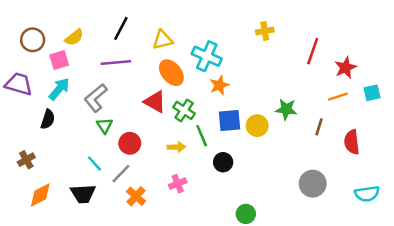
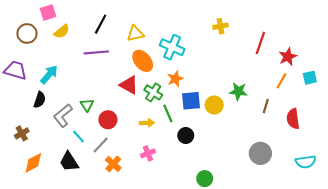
pink square: (59, 60) -> (48, 12), moved
orange star: (219, 85) -> (175, 79), moved
orange line: (338, 97) -> (281, 81), turned -42
gray L-shape: (96, 98) -> (63, 116), moved
black trapezoid: (83, 194) -> (69, 162), turned 60

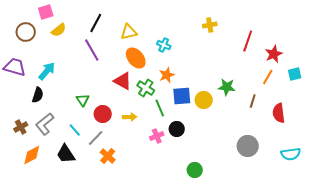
cyan cross: (172, 47) -> (164, 45), size x0.6
purple line: (96, 52) -> (92, 50), turned 65
gray L-shape: (63, 116) -> (45, 124), moved
yellow arrow: (147, 123) -> (130, 117), moved
pink cross: (148, 153) -> (157, 136), moved

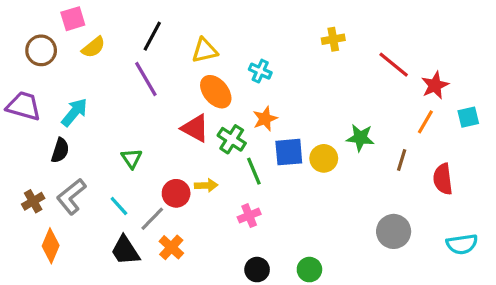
red line: (248, 41) -> (394, 65), turned -70
red circle: (103, 114) -> (176, 193), moved
black circle: (177, 129) -> (257, 270), moved
black trapezoid: (66, 154) -> (125, 250), moved
orange diamond: (32, 155) -> (51, 246), turned -40

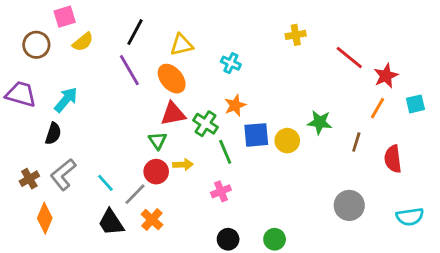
orange ellipse: (216, 92) -> (172, 79), moved
red triangle: (195, 128) -> (173, 114), turned -40
green triangle: (132, 158) -> (158, 141), moved

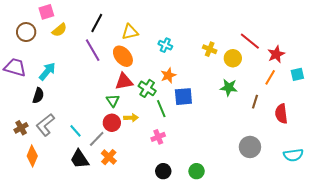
yellow cross: (296, 35) -> (210, 49), moved, turned 32
yellow circle: (287, 141) -> (233, 58), moved

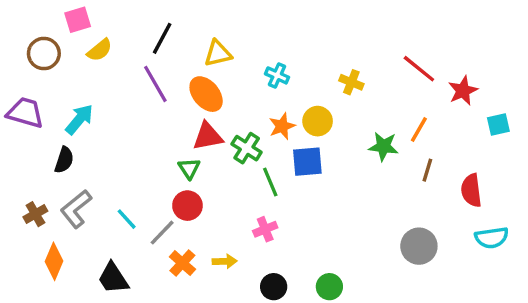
yellow circle: (233, 58) -> (318, 121), moved
orange line: (270, 77) -> (419, 130), moved
yellow arrow: (131, 118) -> (225, 261), moved
cyan semicircle: (293, 155) -> (492, 238), moved
black trapezoid: (80, 159) -> (113, 278), moved

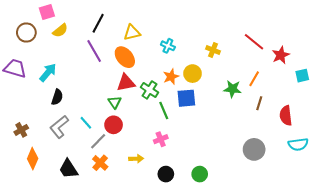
black semicircle: (64, 160) -> (57, 97), moved
gray L-shape: (76, 209) -> (59, 127), moved
cyan line: (127, 219) -> (86, 123), moved
orange cross: (182, 263) -> (100, 163), moved

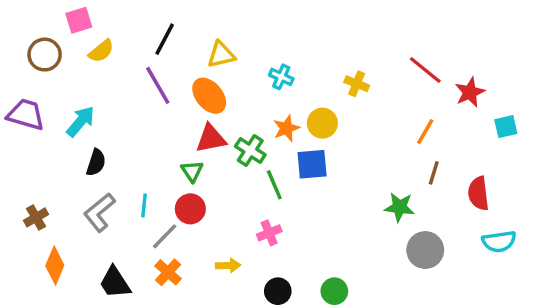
green star: (233, 89) -> (400, 207), moved
cyan line: (86, 123) -> (144, 205), turned 48

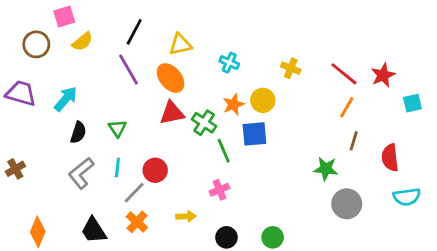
red line: (425, 70) -> (344, 74), moved
green triangle: (192, 171) -> (117, 128), moved
brown cross: (36, 217) -> (15, 169), moved
orange diamond: (55, 265) -> (38, 232), moved

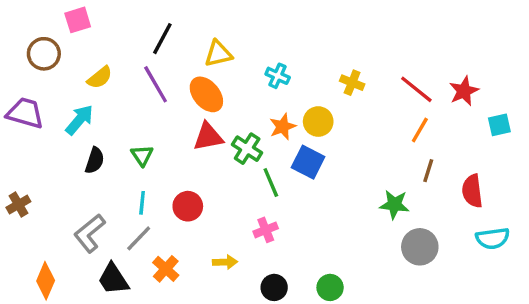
yellow semicircle: (82, 42) -> (100, 77), moved
blue square: (254, 134) -> (308, 162), turned 32
gray L-shape: (81, 173) -> (90, 233), moved
gray line: (134, 193) -> (139, 238), moved

